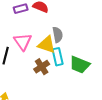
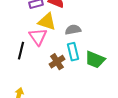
gray semicircle: (58, 35) -> (73, 30), turned -91
yellow triangle: (47, 45) -> (47, 22), moved

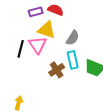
gray semicircle: (73, 30) -> (73, 38), turned 133
black line: (21, 51) -> (21, 49), moved

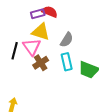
purple rectangle: (36, 12) -> (38, 14), moved
brown cross: (57, 70) -> (41, 63), moved

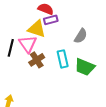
purple rectangle: (38, 14) -> (51, 20), moved
gray semicircle: (67, 40) -> (81, 36), moved

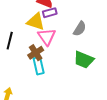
pink triangle: (28, 44) -> (47, 37), moved
cyan rectangle: (63, 59) -> (39, 66), moved

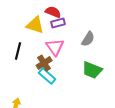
yellow triangle: (36, 22) -> (35, 25), moved
cyan rectangle: (39, 66) -> (47, 76), turned -36

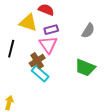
purple rectangle: (58, 23) -> (51, 30), moved
gray semicircle: (88, 39) -> (88, 31), moved

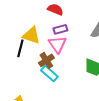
yellow triangle: (28, 23) -> (31, 35), moved

